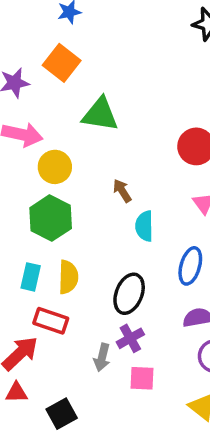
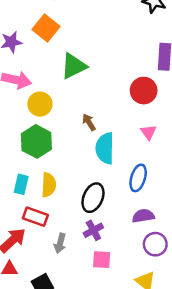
green triangle: (100, 114) -> (74, 66), turned -36
cyan semicircle: (144, 226) -> (105, 148), size x1.4
gray arrow: (102, 357) -> (60, 243), moved

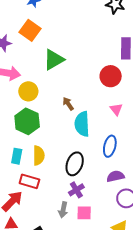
gray arrow: (60, 243) -> (63, 210), moved

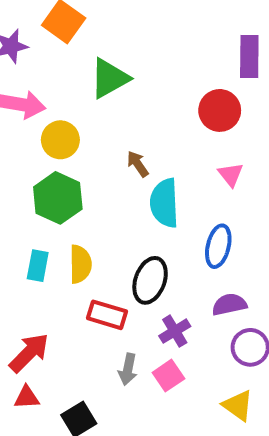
red rectangle: (29, 181) -> (107, 315), moved
purple cross: (76, 190) -> (175, 331), moved
pink square: (84, 213) -> (168, 376), turned -35

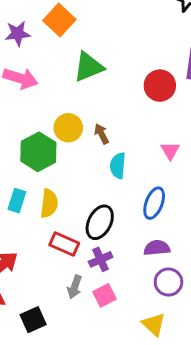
red circle: (220, 110) -> (160, 86), moved
yellow circle: (60, 140) -> (68, 128), moved
cyan semicircle: (164, 203) -> (118, 166), size x0.7
purple cross: (175, 331) -> (101, 259), moved

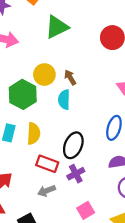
cyan semicircle: (118, 166) -> (64, 100), moved
gray arrow: (75, 287) -> (46, 191), moved, turned 54
pink square: (104, 295) -> (86, 210), moved

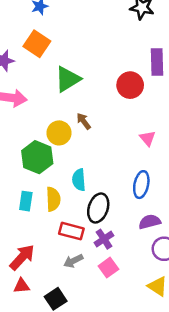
brown arrow: (70, 77) -> (84, 121), moved
cyan semicircle: (64, 100) -> (79, 180), moved
pink square: (86, 210) -> (108, 268), moved

